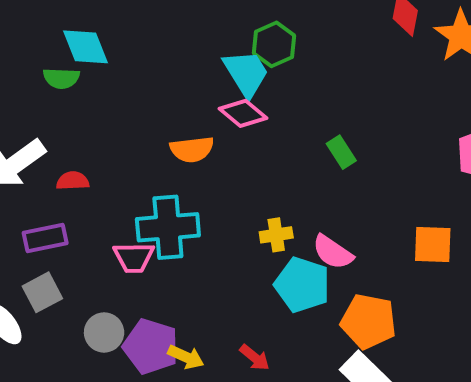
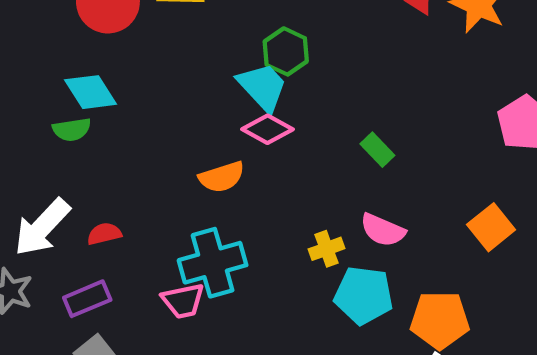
orange square: (433, 245) -> (491, 227), turned -30
pink semicircle: (333, 252) -> (383, 230), moved

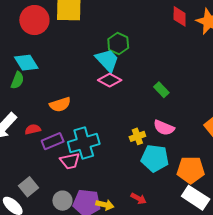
green semicircle: (72, 129) -> (17, 80), turned -60
orange semicircle: (222, 177) -> (60, 104), moved
purple rectangle: (87, 299) -> (53, 141), moved

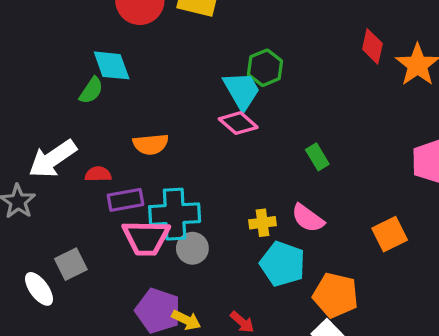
pink trapezoid: (70, 161) -> (146, 238), size x1.4
gray circle: (62, 201) -> (192, 248), moved

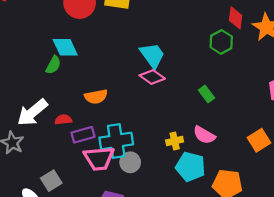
green hexagon: (265, 68) -> (221, 42), moved

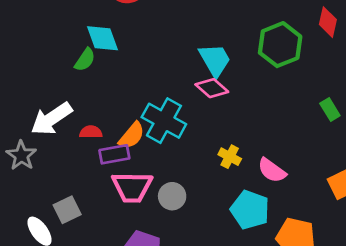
green hexagon: (221, 42) -> (280, 45), moved, size x1.4
green rectangle: (206, 94) -> (330, 110), moved
orange semicircle: (96, 97) -> (132, 136), moved, turned -45
cyan cross: (116, 141) -> (164, 121), moved, turned 32
yellow cross: (175, 141) -> (230, 157), moved, turned 35

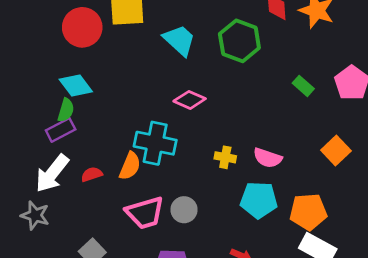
cyan trapezoid: (215, 60) -> (179, 40), moved
purple rectangle: (114, 154) -> (61, 130), moved

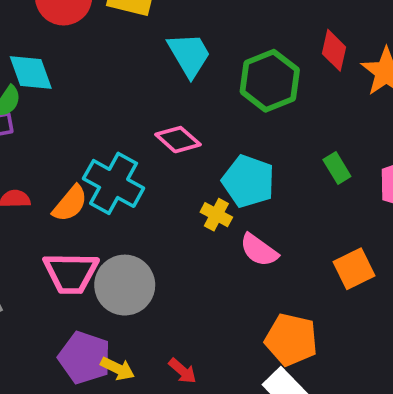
yellow cross: (225, 157) -> (216, 215), moved
cyan pentagon: (259, 200) -> (248, 181), moved
gray circle: (184, 210) -> (125, 285), size x1.6

